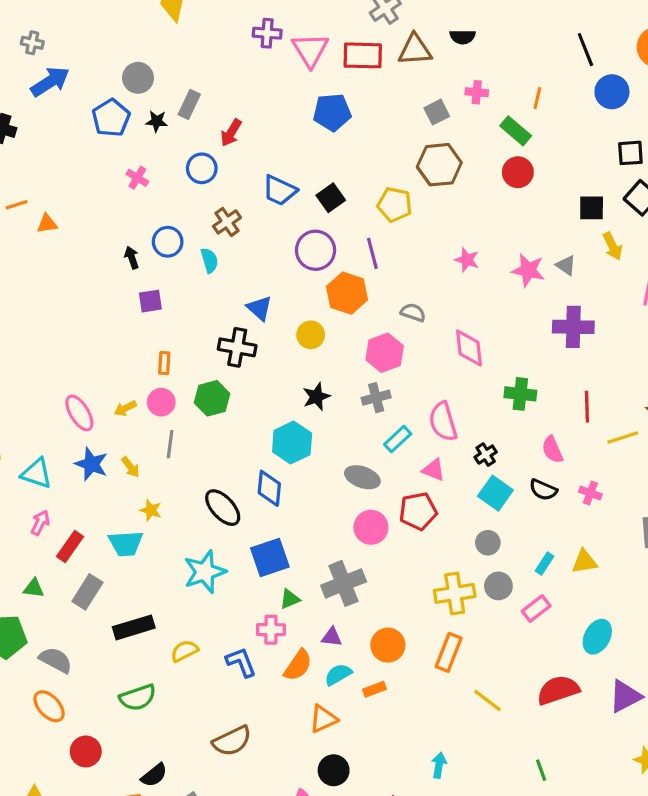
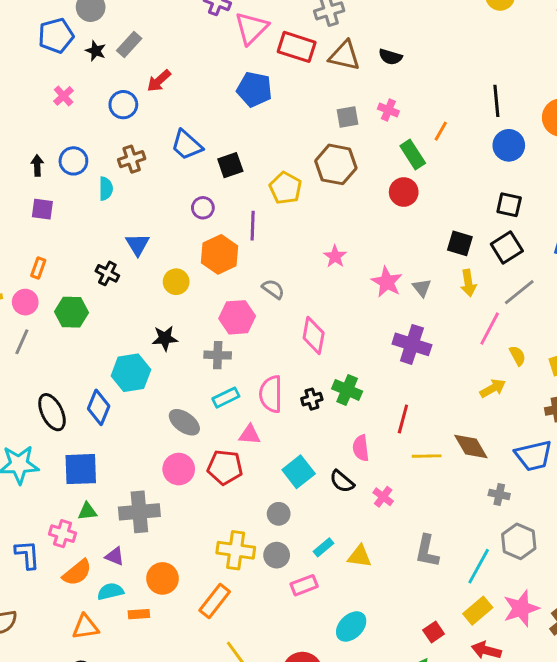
purple circle: (316, 250) -> (203, 208), size x0.6
black cross: (237, 347) -> (107, 273), size x0.7
black cross: (486, 455) -> (312, 399), moved
pink triangle: (434, 470) -> (250, 435), turned -35

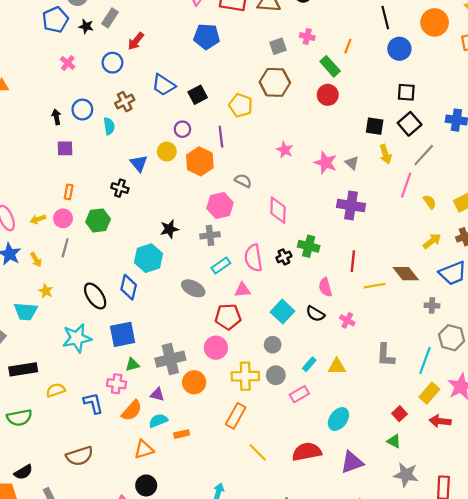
yellow circle: (176, 282) -> (167, 152), moved
yellow arrow: (493, 388) -> (432, 241), moved
pink circle: (179, 469) -> (216, 348), moved
orange circle: (162, 578) -> (194, 382), moved

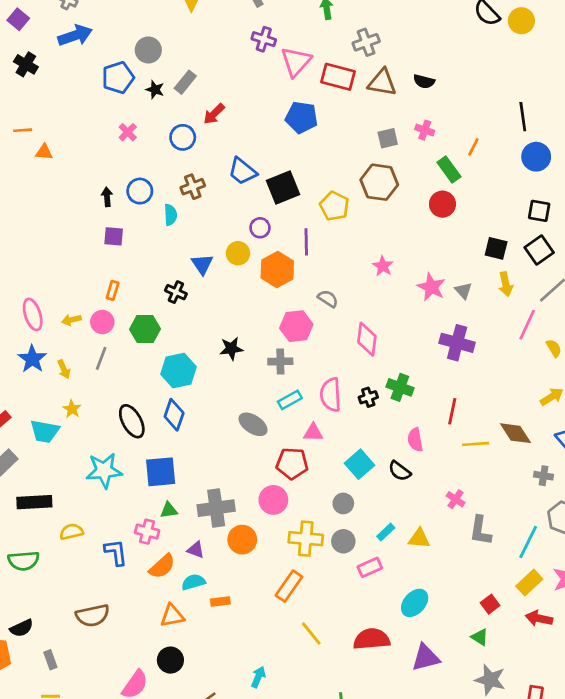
black square: (198, 95) -> (283, 188), size x1.4
cyan hexagon: (148, 258) -> (179, 371), moved
pink cross: (347, 320) -> (456, 499), moved

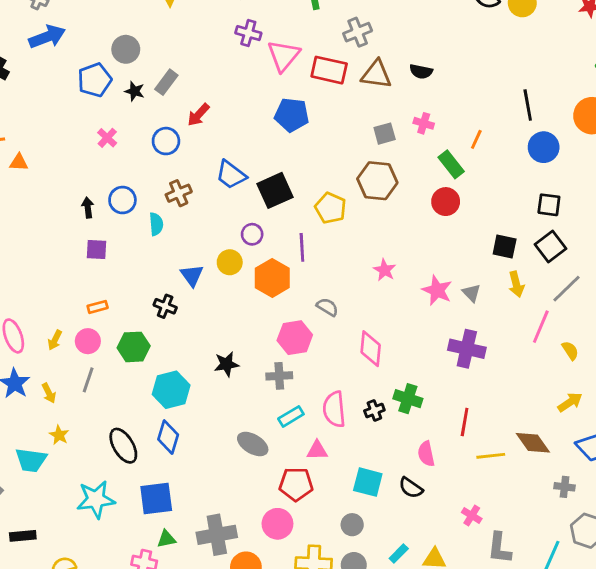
orange rectangle: (113, 290) -> (98, 307), turned 60
yellow arrow: (71, 320) -> (55, 340), turned -48
cyan square: (360, 464) -> (368, 482), turned -32
black rectangle: (34, 502) -> (23, 536), size x0.7

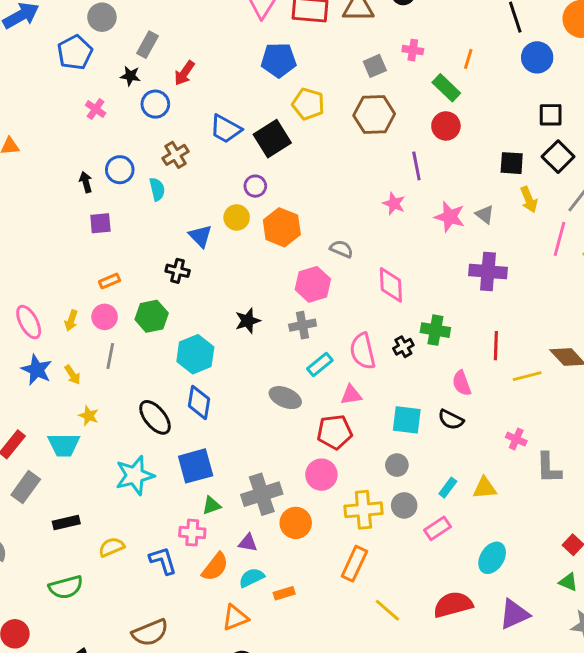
black star: (134, 91) -> (130, 76), moved
yellow pentagon: (330, 208) -> (308, 104), moved
purple line: (302, 247) -> (416, 166), moved

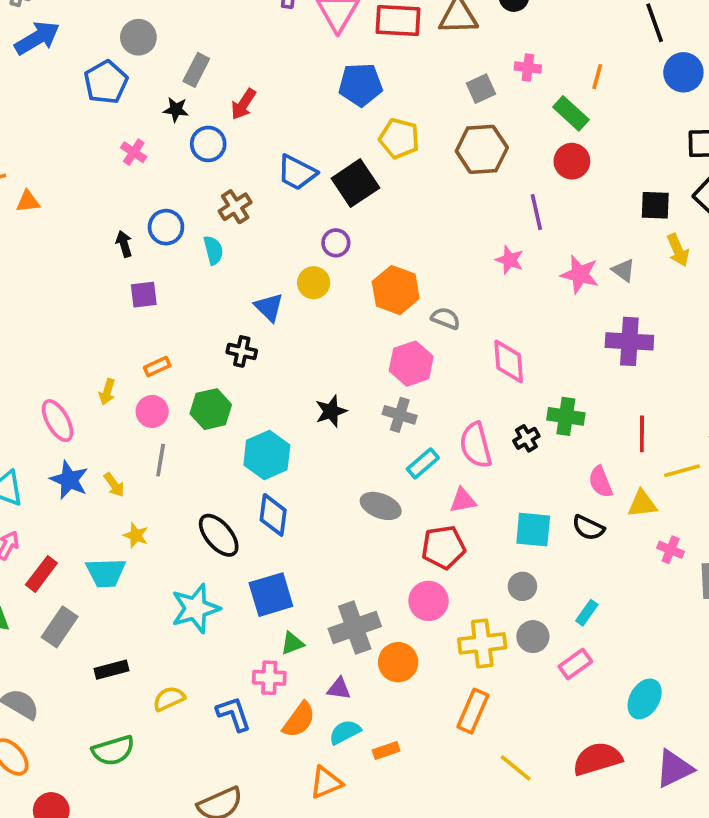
orange hexagon: (282, 227) -> (396, 290), moved
yellow arrow: (71, 320) -> (107, 392), moved
gray cross: (303, 325) -> (400, 415), turned 30
yellow triangle: (485, 488) -> (642, 504), moved

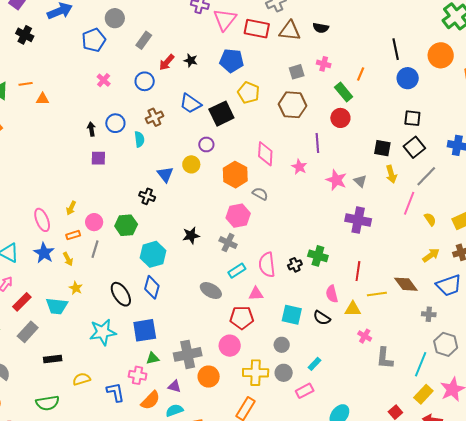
black star: (176, 110) -> (191, 60), moved
pink diamond: (509, 361) -> (265, 154), moved
orange rectangle: (157, 367) -> (73, 235), moved

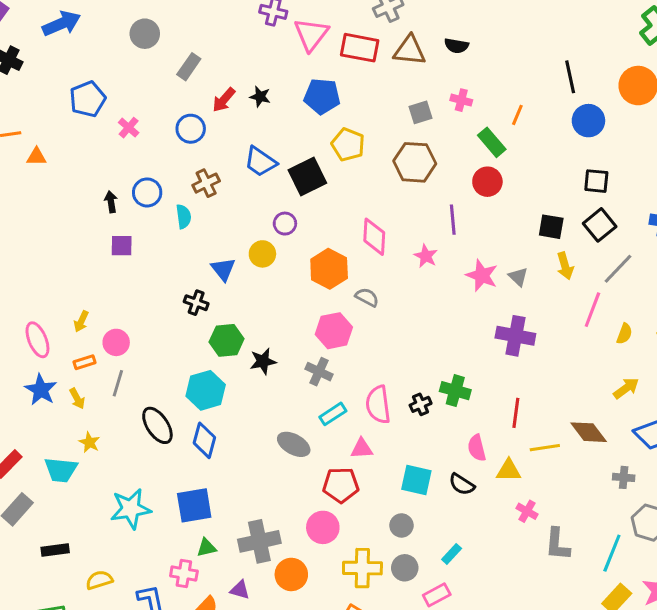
blue pentagon: (94, 40) -> (88, 99), moved
yellow semicircle: (430, 219) -> (624, 334), turned 56
green hexagon: (126, 225) -> (227, 340), moved
black ellipse: (121, 294) -> (157, 425), moved

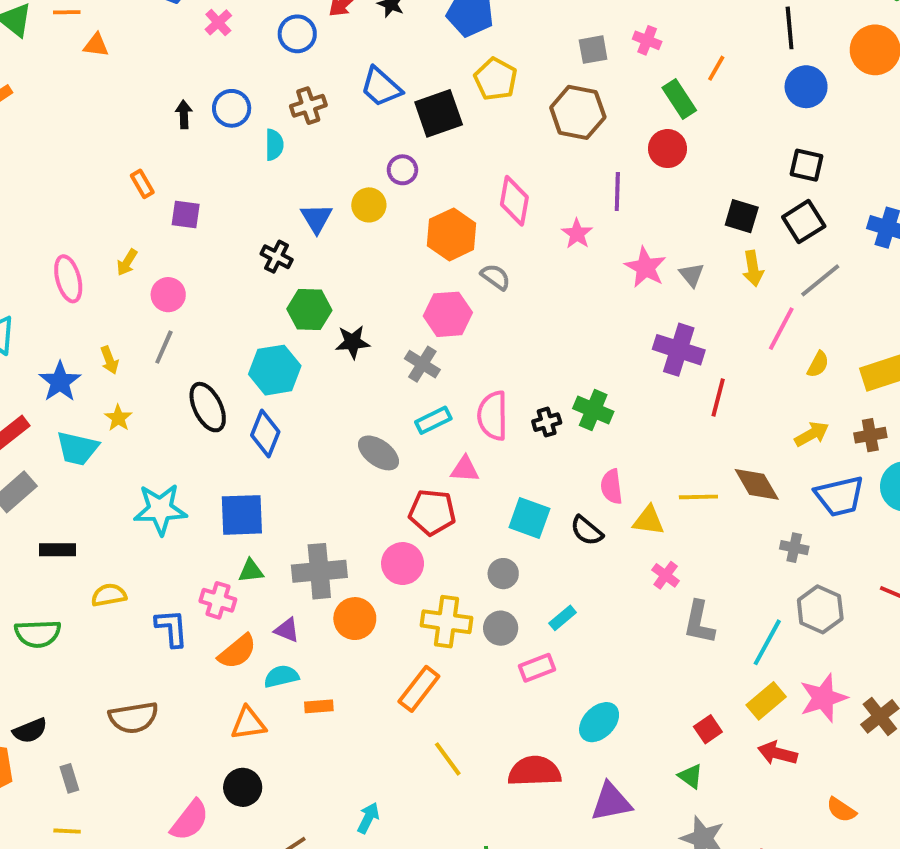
purple square: (122, 246) -> (186, 214), moved
orange rectangle: (84, 362) -> (142, 184), moved, turned 70
blue star: (41, 390) -> (60, 382), moved
red line: (516, 413) -> (718, 397), moved

